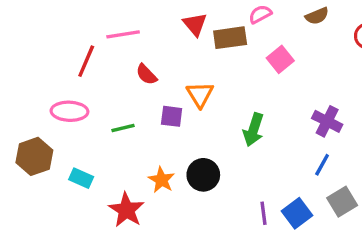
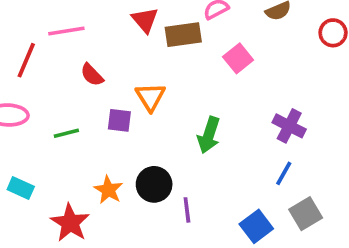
purple line: (264, 213) -> (187, 210), moved

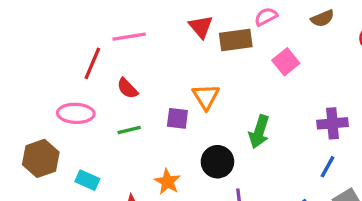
red semicircle: (92, 75) -> (127, 88), moved
purple cross: (289, 126) -> (333, 123), turned -32
black circle: (154, 184) -> (217, 162), moved

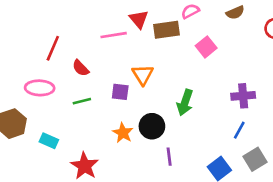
pink line: (129, 37) -> (114, 35), moved
orange star: (167, 182) -> (123, 133), moved

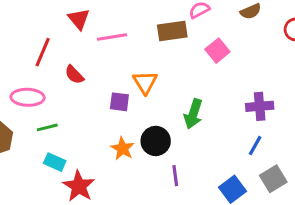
red triangle: (139, 19) -> (79, 19), moved
green line: (82, 101) -> (47, 127), moved
cyan rectangle: (49, 141) -> (55, 162), moved

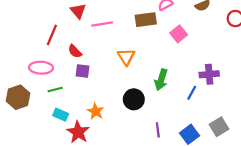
purple square: (119, 102) -> (82, 71), moved
blue line: (255, 146) -> (192, 93), moved
orange star: (123, 149) -> (96, 111), moved
purple line: (175, 176) -> (158, 130), moved

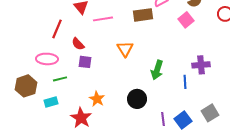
pink square: (179, 34) -> (186, 20), moved
blue line: (192, 93) -> (185, 82), turned -32
black circle: (134, 99) -> (137, 99), moved
cyan rectangle: (61, 115) -> (51, 102), moved, turned -40
purple line: (158, 130) -> (163, 119), moved

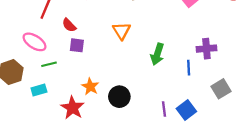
pink ellipse: (47, 59) -> (34, 42), turned 30
black circle: (137, 99) -> (119, 97), moved
gray square: (210, 113) -> (221, 89), moved

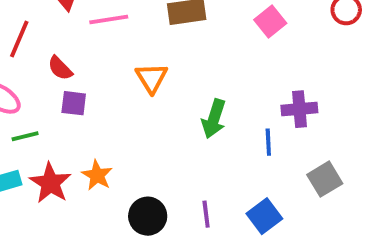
black circle: (119, 97) -> (148, 216), moved
red star: (72, 108) -> (50, 183), moved
purple line: (164, 109) -> (206, 214), moved

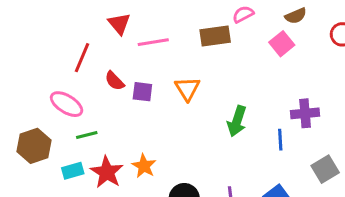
purple square: (74, 103) -> (142, 92), moved

